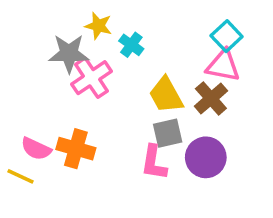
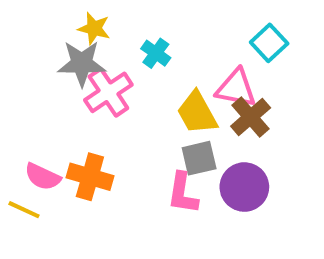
yellow star: (98, 26) -> (94, 28), moved
pink triangle: (223, 66) -> (236, 88), moved

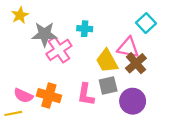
yellow star: (94, 28) -> (20, 15), moved, turned 30
cyan cross: (156, 53) -> (85, 29), turned -32
pink L-shape: (183, 193) -> (86, 94), moved
yellow line: (24, 210) -> (13, 113), turned -36

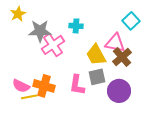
yellow line: (13, 113) -> (29, 97), moved

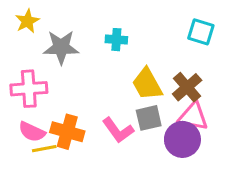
cyan square: (131, 21) -> (201, 32), turned -30
pink triangle: (115, 43) -> (193, 116), moved
pink cross: (53, 45) -> (29, 89), moved, turned 30
pink L-shape: (77, 85) -> (118, 130), turned -45

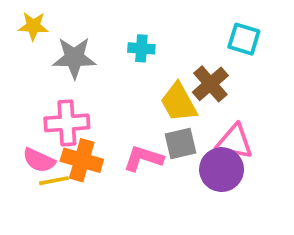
yellow star: (27, 21) -> (33, 26), turned 30
brown cross: (187, 87) -> (210, 84), moved
pink cross: (29, 89) -> (67, 123), moved
pink L-shape: (118, 130) -> (143, 158), turned 144

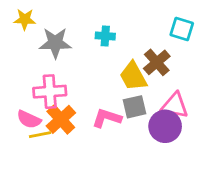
orange cross: (82, 160) -> (61, 119), turned 32

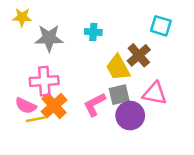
pink L-shape: (107, 118) -> (95, 104), turned -45
purple circle: (165, 126) -> (130, 116), moved

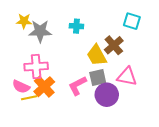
yellow star: (22, 17) -> (24, 21), moved

